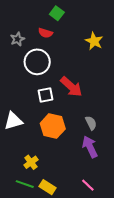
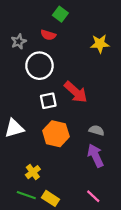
yellow star: (94, 41) -> (100, 44), turned -30
gray semicircle: (91, 123) -> (97, 130), turned -48

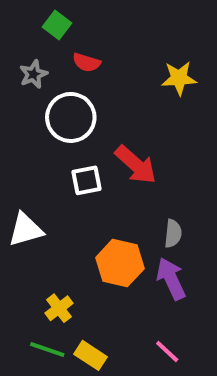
green square: (60, 14) -> (57, 25), moved
gray semicircle: (97, 130) -> (173, 234), turned 80
orange hexagon: (56, 134) -> (120, 263), moved

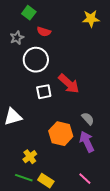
yellow star: (179, 78) -> (91, 19), moved
gray semicircle: (173, 234) -> (88, 119), turned -48

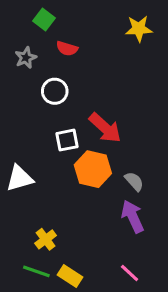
white circle: (36, 60) -> (55, 91), size x0.7
orange hexagon: (61, 134) -> (93, 169), moved

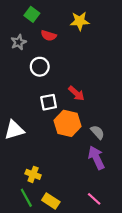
yellow star: (139, 29) -> (80, 21), moved
red arrow: (105, 128) -> (76, 93), size x0.7
yellow cross: (46, 239) -> (33, 174), turned -32
green line: (36, 271) -> (26, 198), turned 42

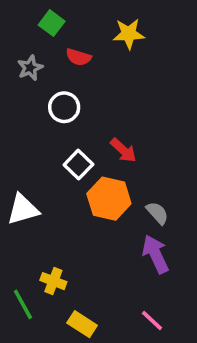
white square: (49, 102) -> (78, 165), turned -35
green line: (26, 198) -> (23, 304), moved

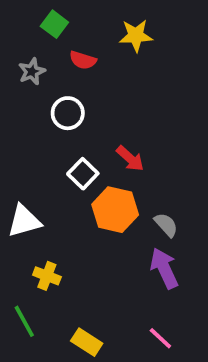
yellow cross: (53, 281) -> (47, 276), moved

